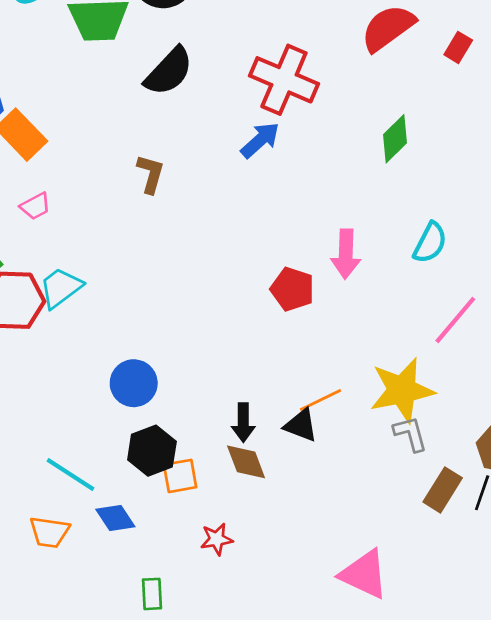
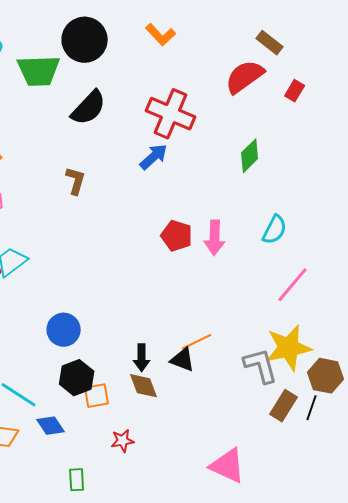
red pentagon: (292, 289) -> (177, 236), moved
yellow star: (402, 390) -> (289, 348), moved
gray L-shape: (410, 434) -> (261, 366), size x1.4

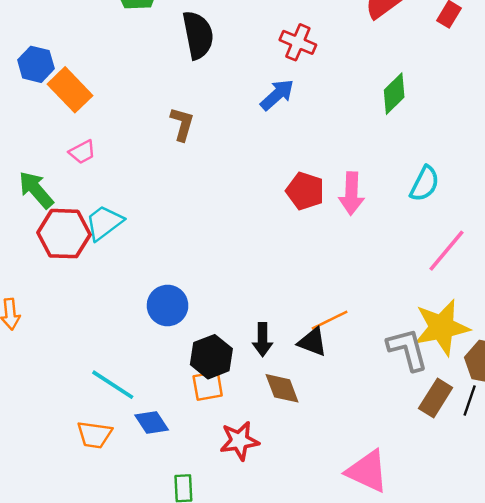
black semicircle: (89, 108) -> (198, 35), turned -54
red cross: (171, 114) -> (298, 42), size x0.6
black hexagon: (77, 378) -> (211, 357), moved
brown diamond: (144, 386) -> (282, 388), moved
red star: (123, 441) -> (239, 441), size x1.4

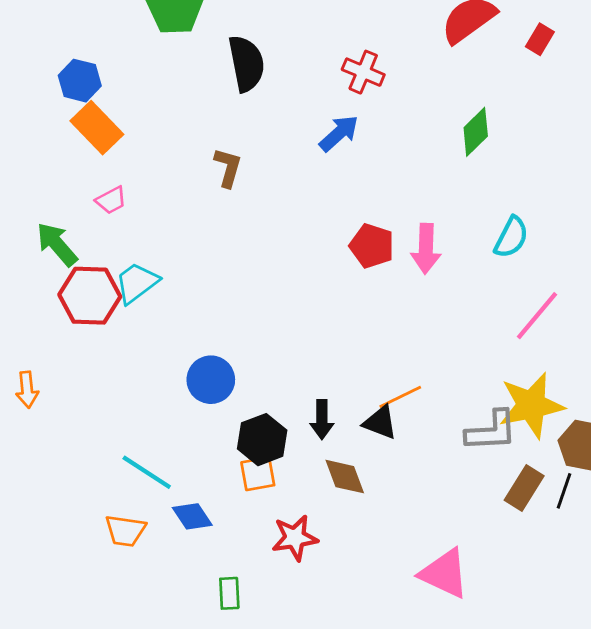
blue hexagon: (36, 64) -> (80, 81), moved
gray L-shape: (408, 349) -> (491, 431), turned 102

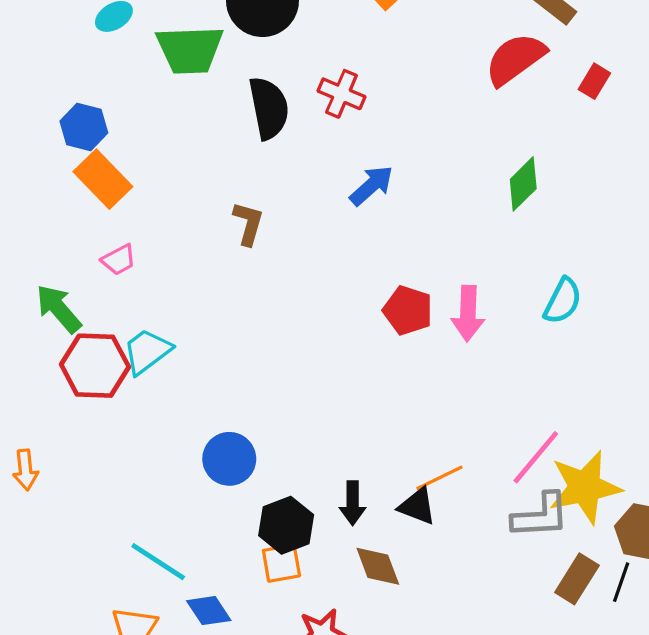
red cross: (363, 72) -> (341, 94), moved
pink line: (537, 316) -> (536, 457), moved

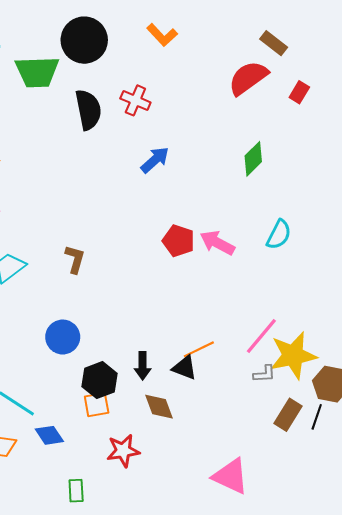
brown L-shape: (248, 223) -> (75, 259), moved
pink arrow: (468, 313) -> (217, 243), turned 116
gray L-shape: (541, 516) -> (264, 374), size x0.6

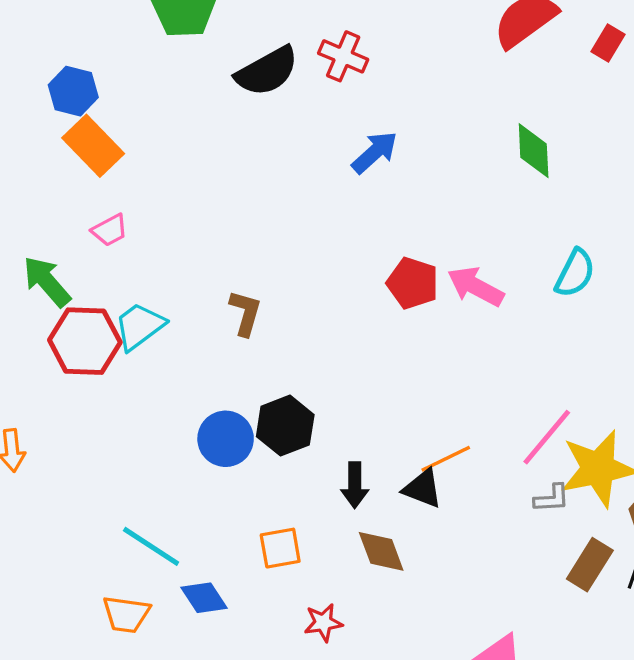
black semicircle: (88, 110) -> (267, 71), turned 72
green diamond: (253, 159) -> (534, 151), turned -48
black hexagon: (100, 380) -> (285, 426), moved
red star: (123, 451) -> (323, 623), size x0.7

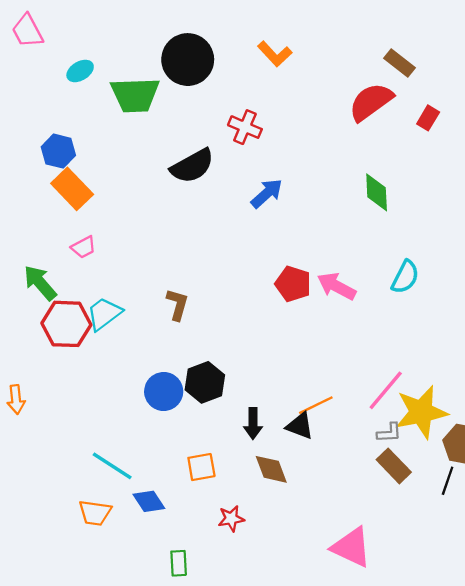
black semicircle: (267, 71) -> (192, 166), moved
brown rectangle: (590, 565) -> (394, 466), moved, turned -76

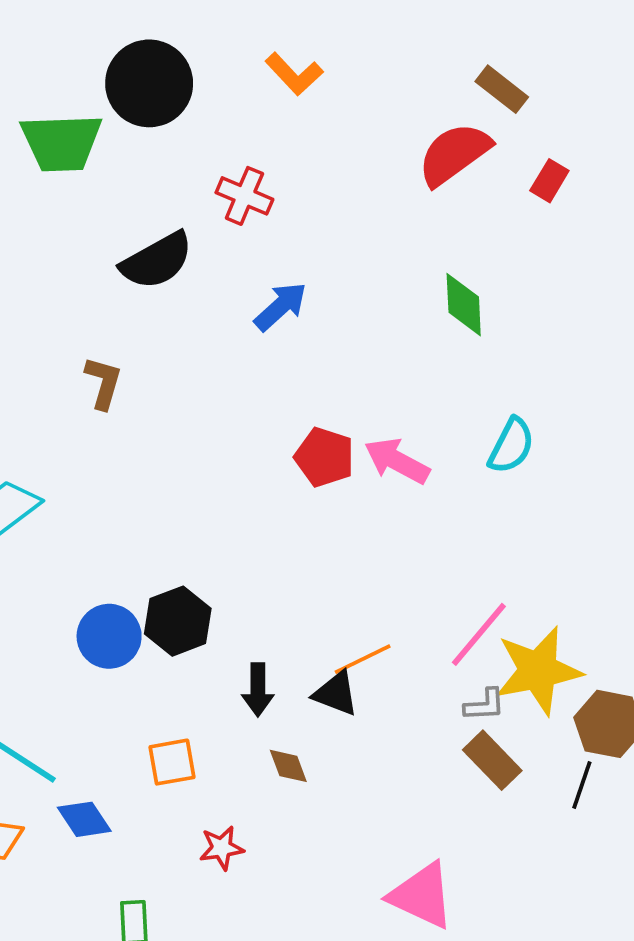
brown L-shape: (177, 304) -> (103, 383), moved
brown diamond: (271, 469) -> (288, 766), size x0.7

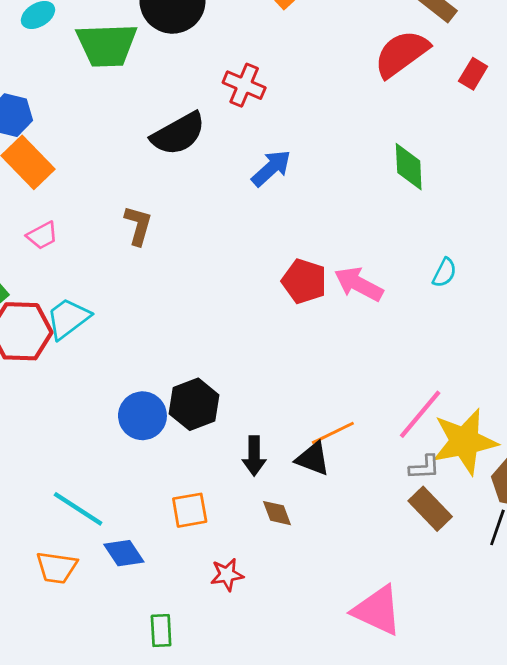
cyan semicircle: (511, 446) -> (444, 273), size x0.7

